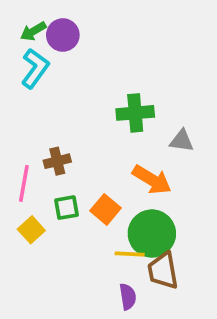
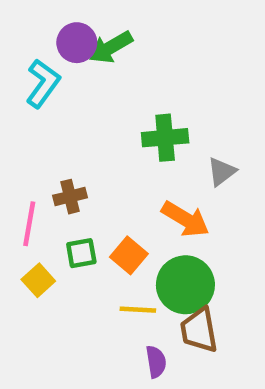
green arrow: (33, 31) -> (111, 47), moved, size x1.4
gray triangle: (182, 141) -> (222, 172), turned -45
yellow line: (130, 254) -> (138, 310), moved

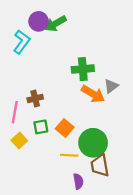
orange arrow: (185, 219) -> (93, 94), moved

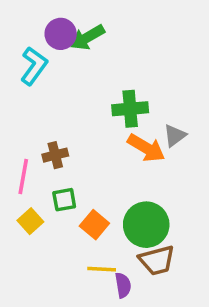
orange square: (65, 128) -> (94, 225), moved
yellow line: (69, 155) -> (102, 269), moved
brown trapezoid: (100, 165) -> (157, 260), turned -95

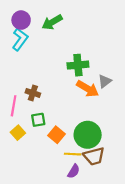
purple circle: (61, 34) -> (21, 20), moved
brown cross: (55, 155) -> (33, 93), turned 32
yellow line: (102, 269) -> (73, 154), moved
purple semicircle: (123, 285) -> (74, 171), turned 40

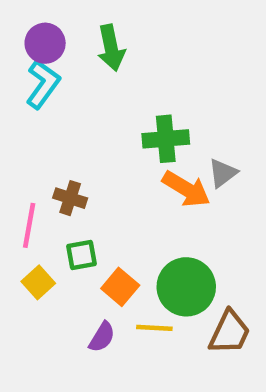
green arrow: (52, 22) -> (111, 48), turned -72
brown trapezoid: (94, 156) -> (230, 332), moved, turned -50
purple semicircle: (74, 171) -> (102, 337), moved

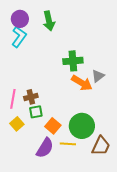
brown cross: (70, 198) -> (31, 97), moved, turned -32
purple semicircle: (102, 337) -> (45, 148), size x1.5

